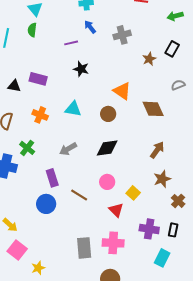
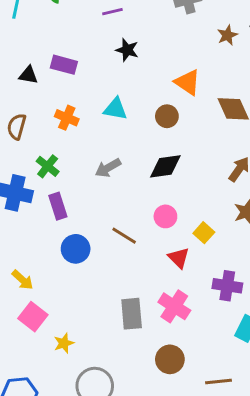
purple rectangle: (52, 178) -> (58, 206), moved
pink cross: (113, 243) -> (174, 306), turned 30

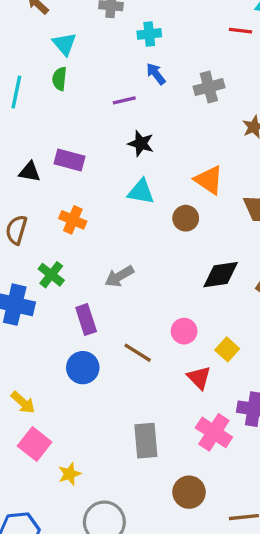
cyan triangle: (115, 109) -> (141, 192), moved
black diamond: (165, 166) -> (221, 275), moved
purple rectangle: (58, 206) -> (86, 319), moved
pink cross: (174, 306) -> (214, 432), moved

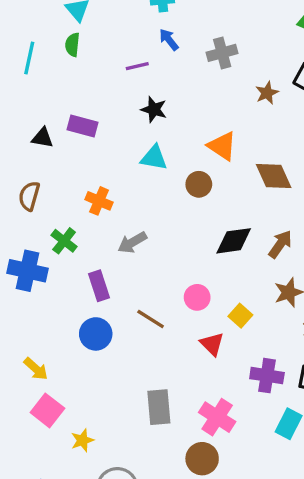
orange cross: (73, 220) -> (99, 201), moved
pink cross: (214, 432) -> (217, 417), moved

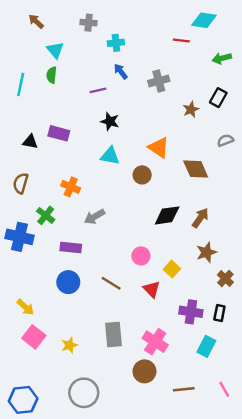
purple rectangle: (99, 286) -> (71, 248), turned -66
brown line: (151, 319) -> (111, 283), moved
yellow star: (82, 440) -> (69, 345), moved

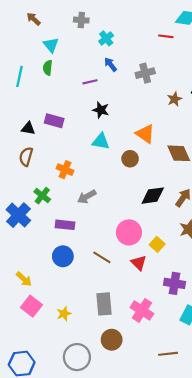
cyan cross: (116, 43) -> (106, 38), turned -32
brown semicircle: (21, 183) -> (26, 157), moved
blue cross: (19, 237) -> (18, 215), turned 30
pink circle: (141, 256) -> (129, 232), size x1.5
brown circle: (144, 371) -> (112, 340), moved

